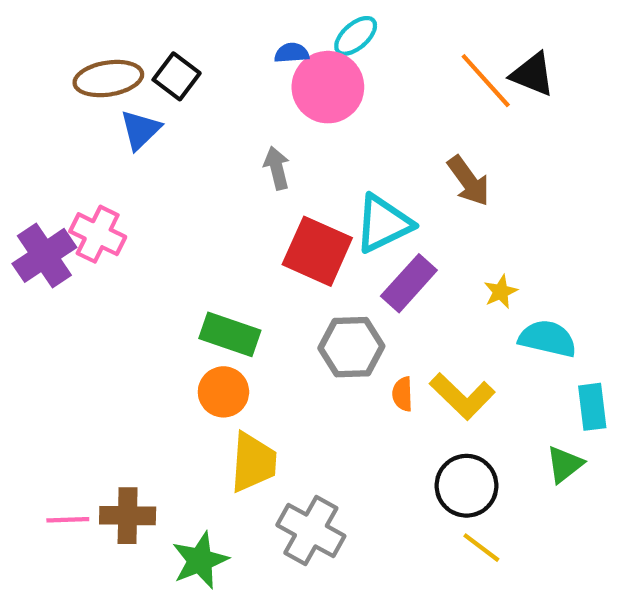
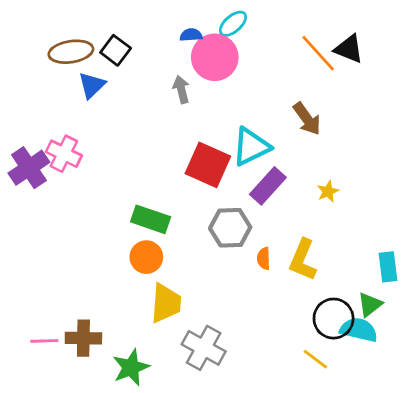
gray arrow: (277, 168) -> (181, 89), moved
cyan semicircle: (548, 339) -> (359, 330), moved
yellow L-shape: (462, 396) -> (303, 260), turned 69
black circle: (466, 486) -> (334, 319), moved

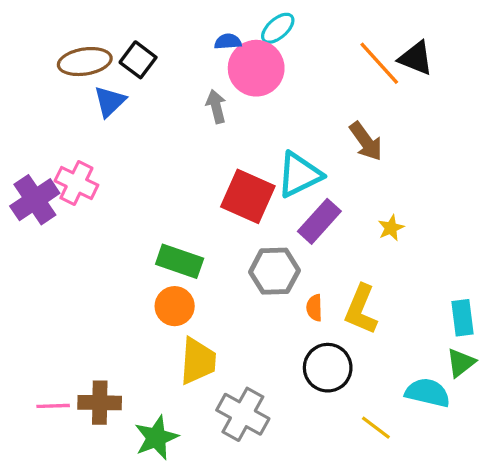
green triangle: (370, 305) -> (461, 363), moved
black circle: (334, 319) -> (328, 368), moved

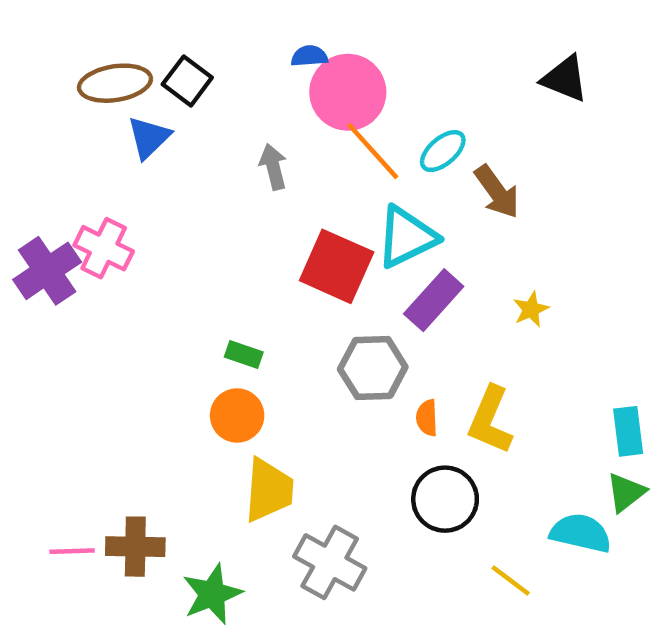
cyan ellipse: (278, 28) -> (443, 151), moved
orange line: (379, 63) -> (373, 151), moved
gray arrow: (216, 106) -> (273, 167), moved
green rectangle: (180, 261) -> (244, 354), size x0.6

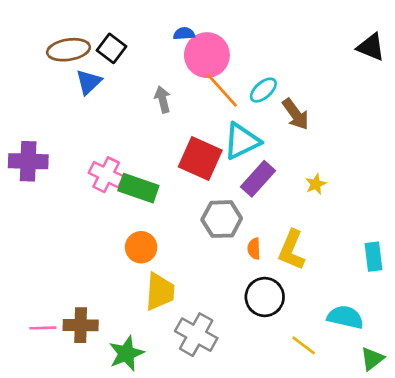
black triangle: (565, 79) -> (371, 47), moved
pink cross: (104, 248) -> (106, 175), moved
purple cross: (47, 271) -> (28, 161), turned 36
green rectangle: (244, 354) -> (138, 188), moved, size x1.8
green triangle: (626, 492) -> (372, 359), moved

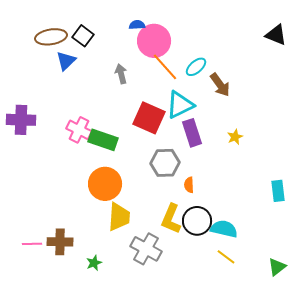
purple rectangle: (258, 179) -> (192, 133), turned -60
orange circle: (141, 247) -> (105, 184), size x1.4
yellow L-shape: (292, 250) -> (171, 219), moved
cyan semicircle: (345, 317) -> (224, 229), moved
green star: (126, 353) -> (94, 263), size x0.6

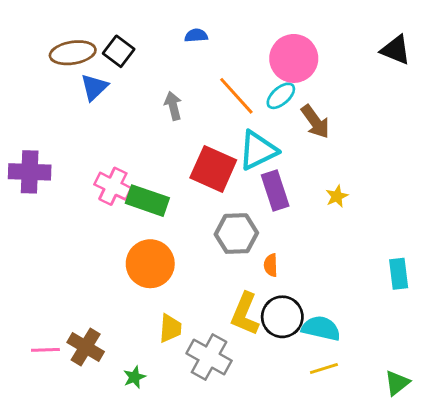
pink circle: (154, 41) -> (294, 58), moved
yellow trapezoid: (119, 217) -> (170, 328), moved, size x0.7
brown cross: (60, 242) -> (86, 347), turned 30
yellow line: (226, 257) -> (324, 369), turned -54

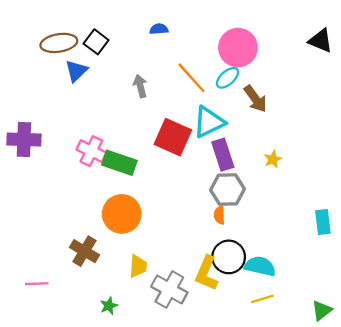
gray hexagon: (236, 234) -> (227, 189), moved
yellow L-shape: (245, 314) -> (207, 273), moved
brown cross: (86, 347) -> (84, 251), moved

